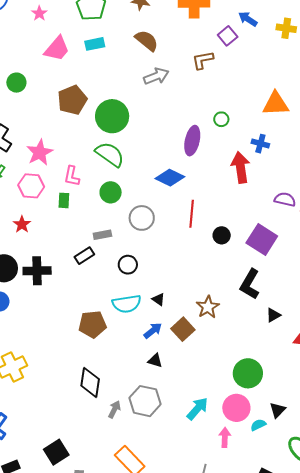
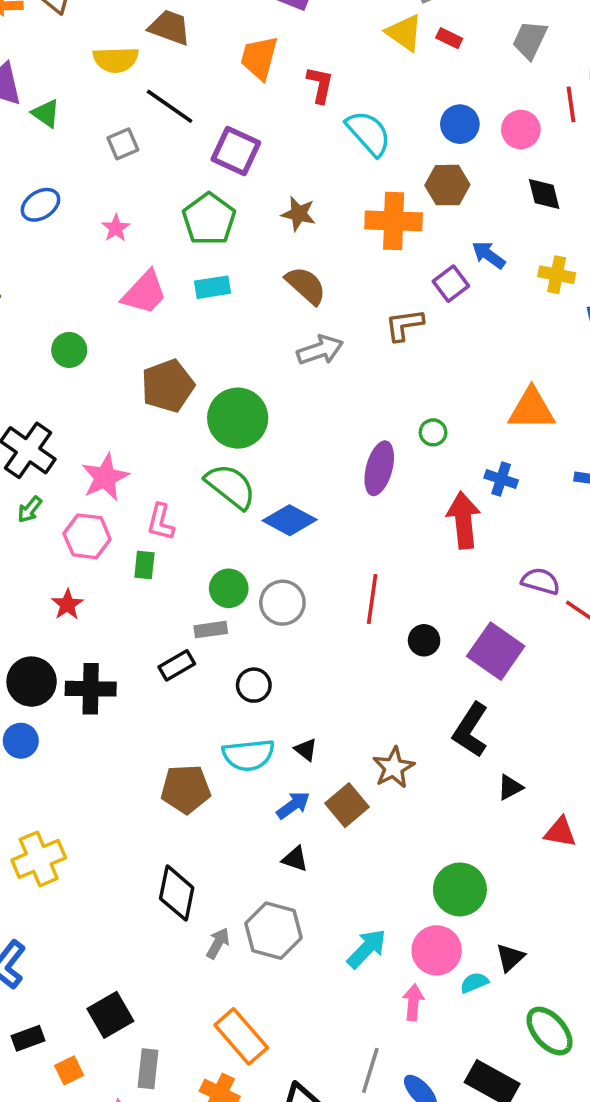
blue diamond: (170, 178) -> (290, 520), moved
green circle: (111, 192) -> (229, 588), moved

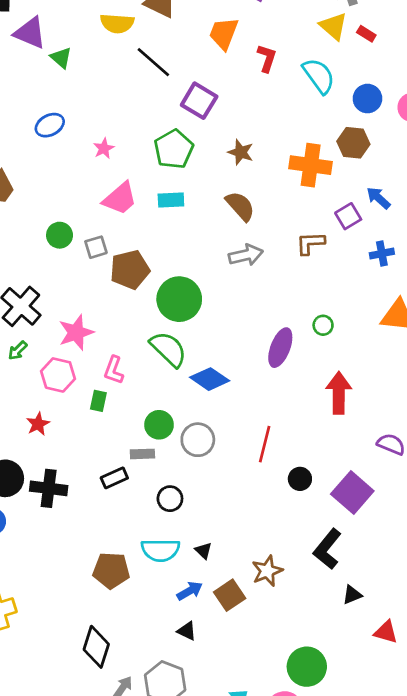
cyan semicircle: (368, 133) -> (319, 76), moved
gray square: (123, 144) -> (96, 247), moved
blue cross: (501, 479) -> (382, 253), moved, turned -35

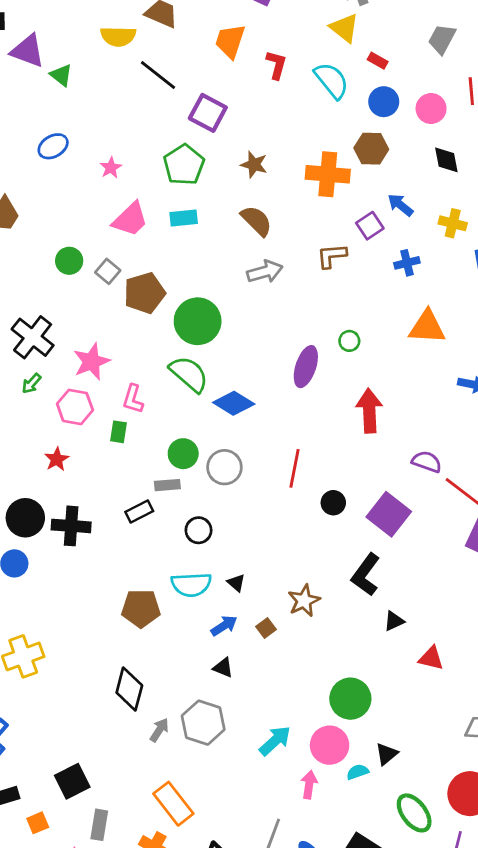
red rectangle: (366, 34) -> (378, 61), moved
gray square: (96, 247) -> (108, 271), turned -30
brown square: (230, 595) -> (266, 628), size x0.6

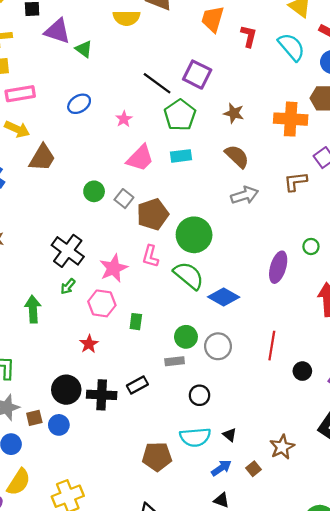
black line: (158, 75) -> (157, 83), moved
pink L-shape: (133, 399) -> (150, 256), moved
black rectangle: (139, 511) -> (137, 385), moved

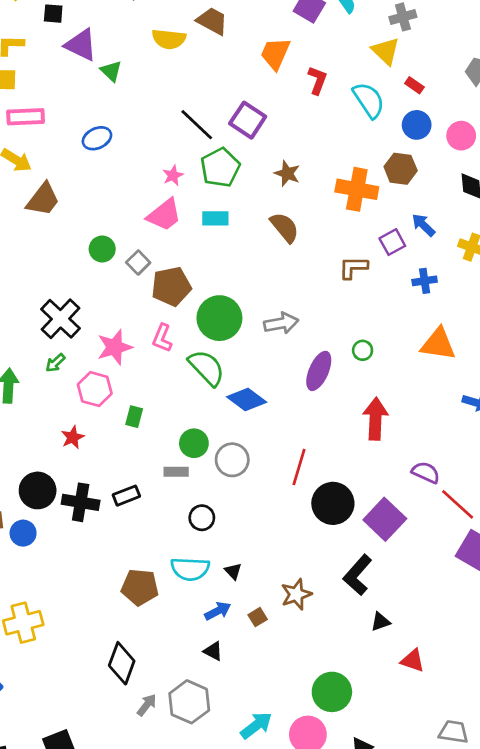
pink star: (124, 119) -> (173, 175), moved
gray arrow: (245, 195) -> (281, 323), moved
black circle: (302, 371) -> (333, 503), size x1.8

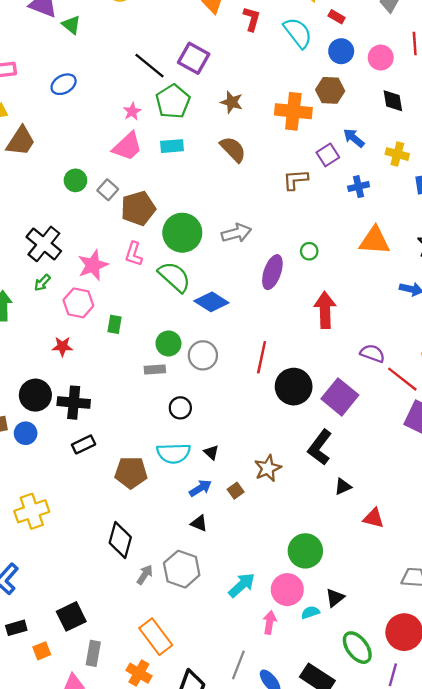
red star: (73, 437) -> (62, 346), turned 30
black rectangle: (126, 496) -> (84, 444), moved

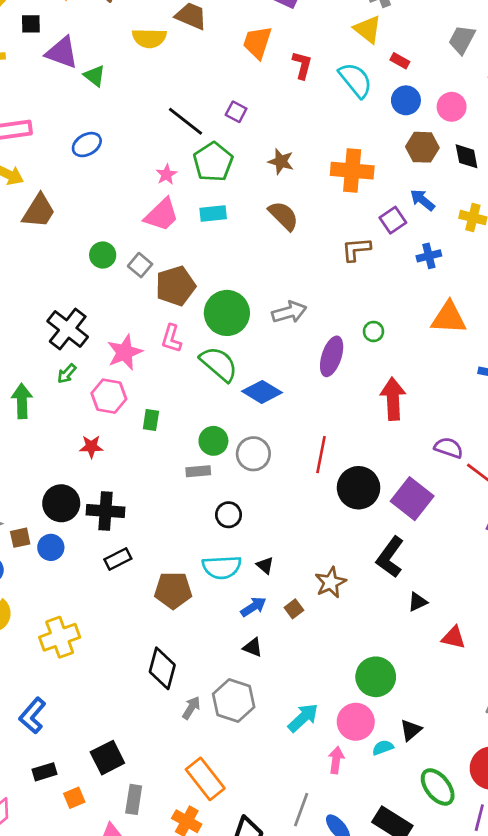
purple square: (194, 58) -> (236, 112), size x0.6
brown hexagon: (330, 90) -> (422, 147), moved

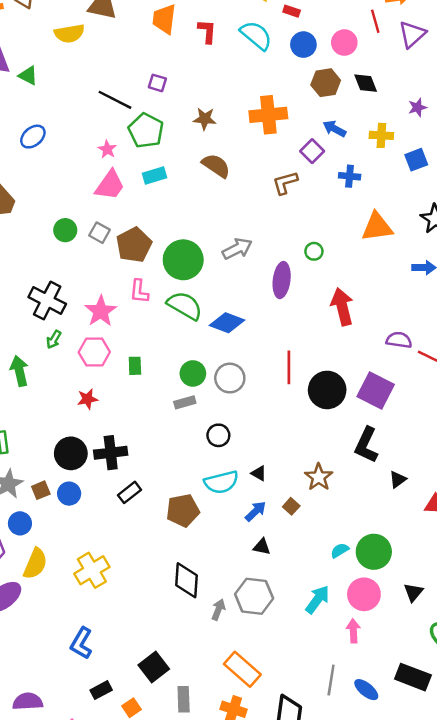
blue cross: (429, 256) -> (350, 176), turned 30
cyan semicircle: (383, 748) -> (340, 550), moved

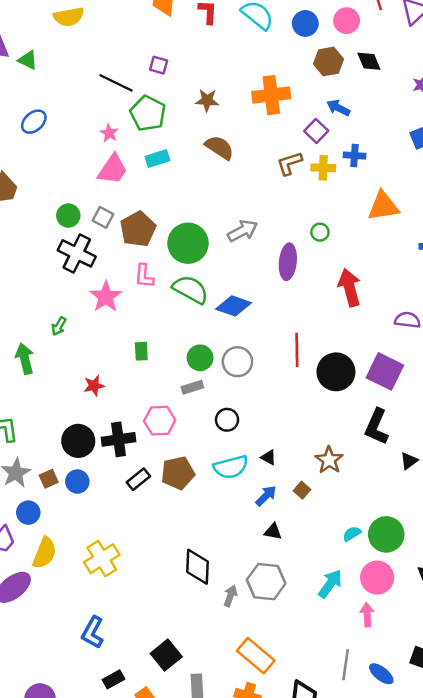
yellow cross: (381, 135) -> (323, 168), moved
black cross: (47, 300) -> (77, 253), moved
pink hexagon: (94, 352) -> (160, 421), moved
brown pentagon: (183, 510) -> (178, 473), moved

